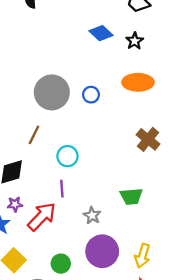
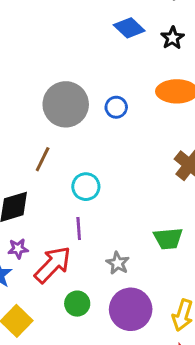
green circle: (61, 264) -> (77, 304), moved

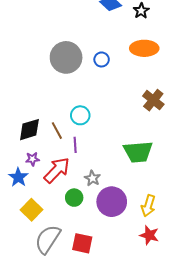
brown line: (43, 159) -> (57, 131), moved, turned -54
green trapezoid: (168, 239) -> (138, 152), size x1.4
gray star: (118, 263) -> (92, 178), moved

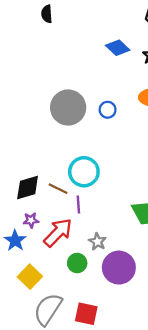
cyan circle: (80, 115) -> (84, 172), size x1.4
brown line: (57, 131) -> (58, 189), turned -36

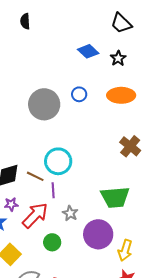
blue circle: (108, 110) -> (79, 94), moved
gray star: (97, 242) -> (70, 213), moved
purple circle: (119, 268) -> (98, 234), moved

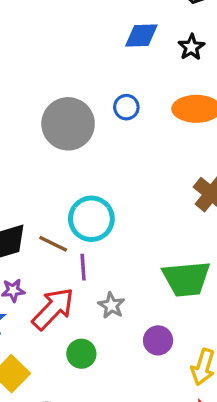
blue diamond: (88, 51) -> (141, 36), turned -45
purple circle: (98, 234) -> (158, 340), size x0.6

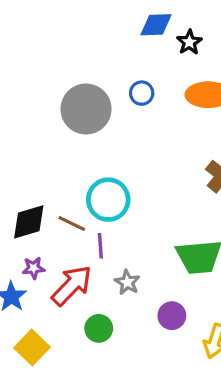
black star: (191, 47) -> (189, 42), moved

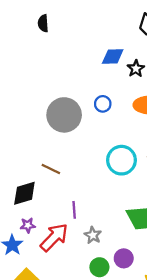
cyan circle: (108, 200) -> (121, 160), moved
brown line: (72, 223) -> (51, 169), moved
green circle: (99, 328) -> (99, 267), moved

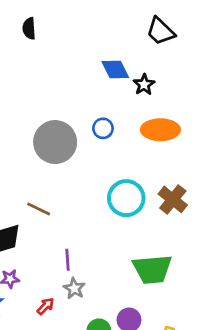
blue diamond: (113, 56) -> (115, 70), turned 65
gray star: (93, 235) -> (74, 288), moved
red arrow: (54, 237) -> (46, 306), moved, size x0.5

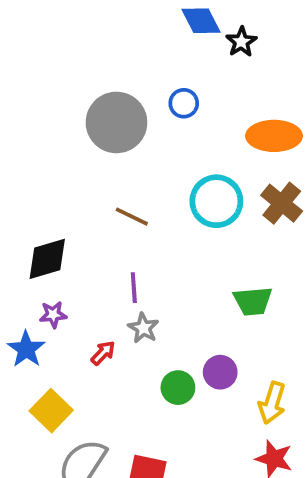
orange ellipse: (160, 130) -> (274, 136), moved
brown line: (39, 209) -> (132, 217), moved
green trapezoid: (152, 269) -> (253, 301), size x0.7

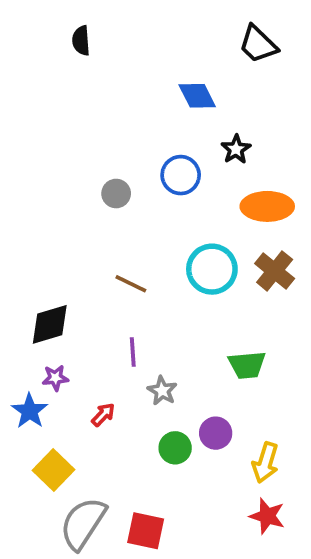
black star: (241, 42) -> (236, 149), moved
blue circle: (184, 103) -> (181, 175), size x1.4
gray circle: (116, 122) -> (116, 194), size x0.5
gray star: (143, 328) -> (162, 391), moved

